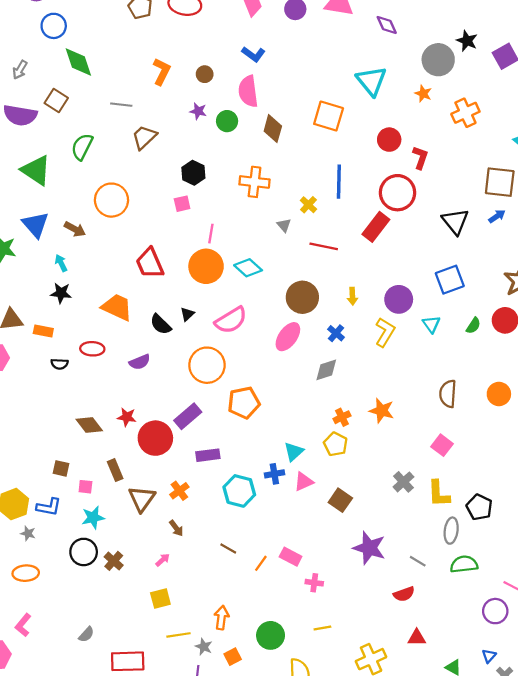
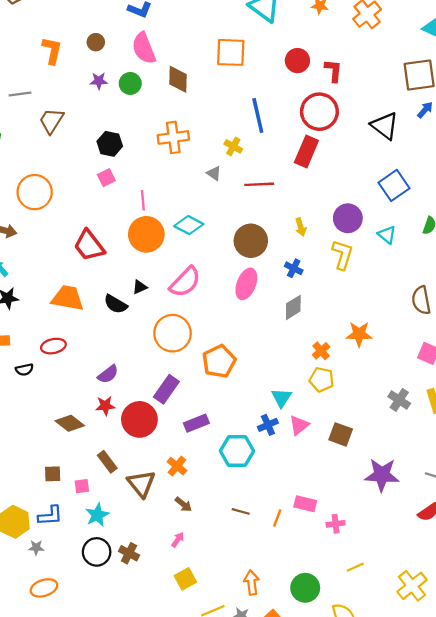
black triangle: (187, 314) -> (140, 287), turned 32
purple semicircle: (140, 362) -> (108, 374), moved

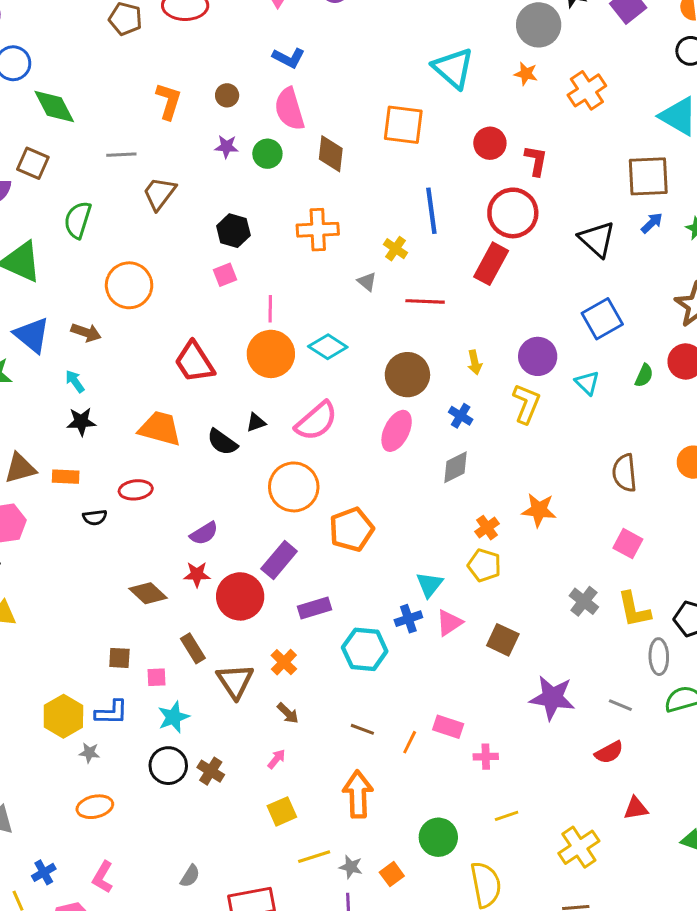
orange arrow: (252, 582) -> (358, 794), moved, size x1.4

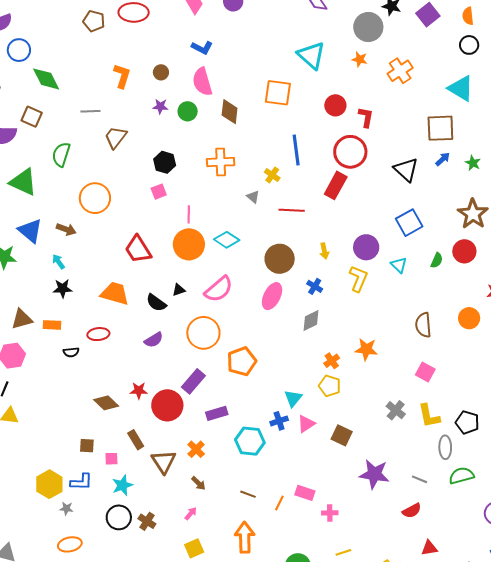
purple semicircle: (204, 533) -> (154, 340), moved

